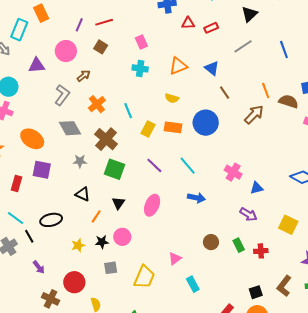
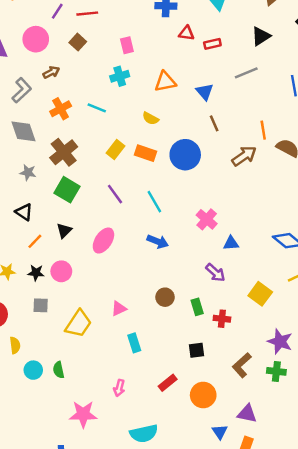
cyan cross: (140, 68) -> (120, 76), turned -35
cyan line: (128, 111) -> (97, 108), moved, turned -56
black square: (256, 292) -> (197, 350), moved

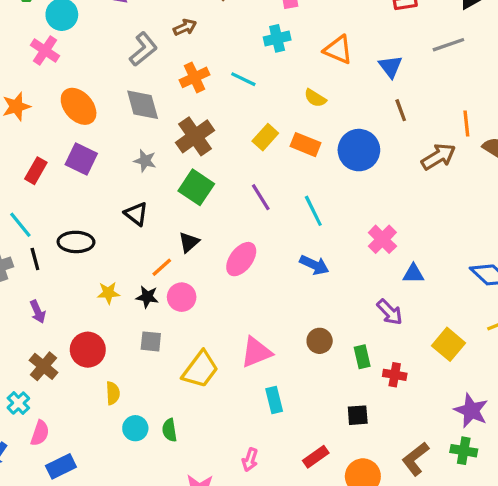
orange triangle: (165, 82) -> (338, 50), turned 30
orange line: (35, 241) -> (162, 267), moved
pink triangle: (119, 309) -> (256, 352), size x1.5
brown L-shape: (242, 365) -> (415, 459), moved

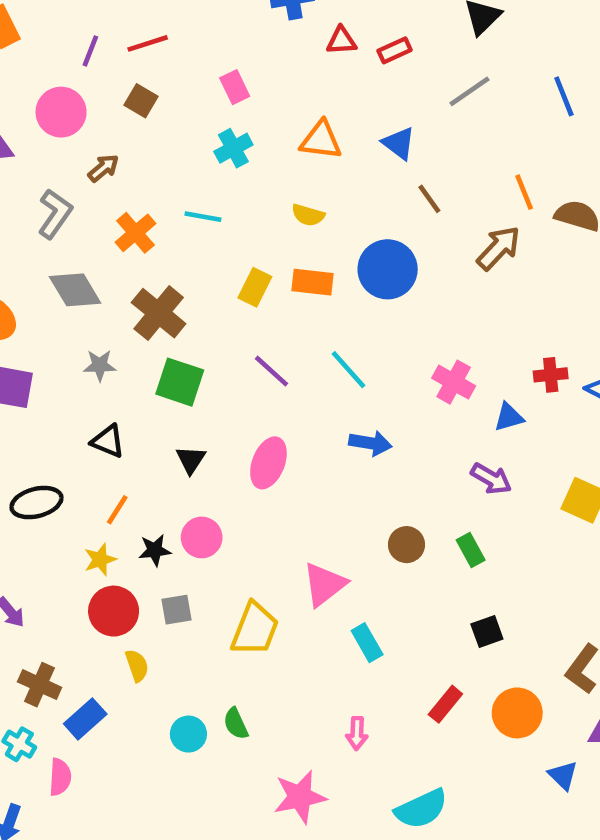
orange line: (162, 267) -> (117, 510), moved
red circle: (88, 350) -> (114, 611), moved
red cross: (395, 375) -> (551, 375), moved
yellow semicircle: (113, 393) -> (137, 666), moved
blue rectangle: (61, 466) -> (85, 719), moved

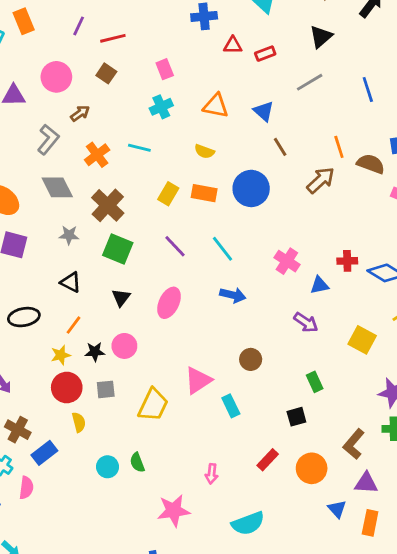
purple line: (90, 51) -> (79, 26), moved
green rectangle: (471, 550) -> (315, 382), moved
cyan rectangle: (367, 643) -> (231, 406), moved

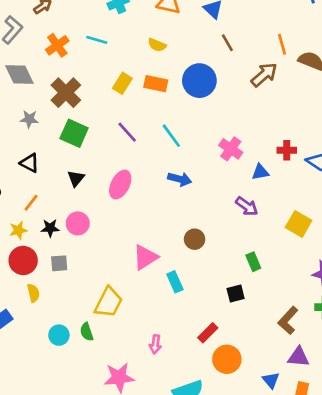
yellow trapezoid: (153, 405) -> (109, 302), moved
orange circle: (312, 468) -> (227, 359), moved

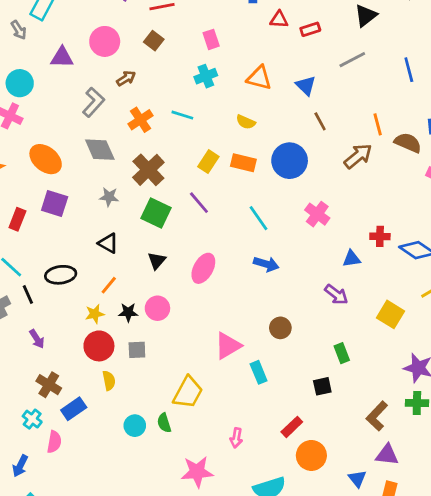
purple line: (127, 132) -> (199, 203), moved
pink cross: (231, 149) -> (317, 214), moved

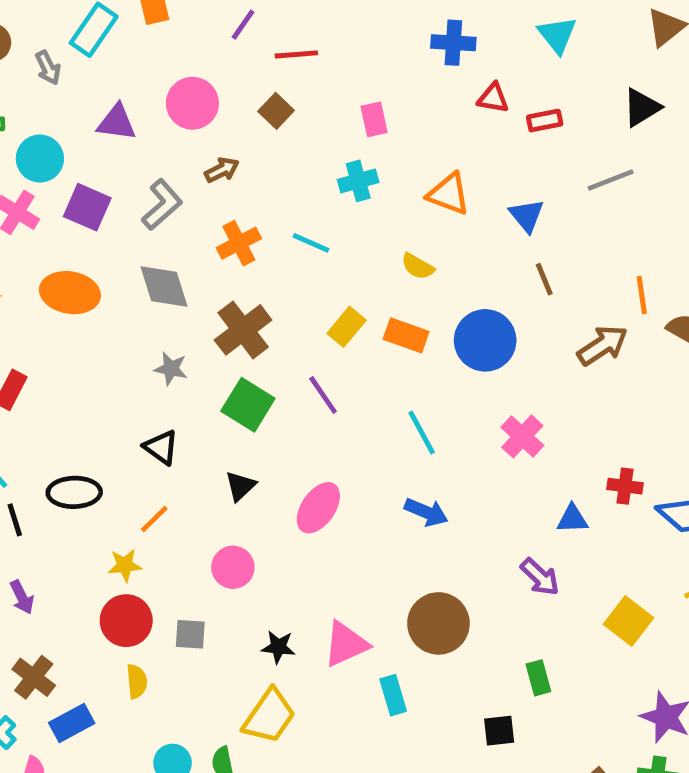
orange ellipse: (46, 159) -> (70, 293), turned -36
purple square: (55, 204) -> (87, 207), moved
black star: (128, 312) -> (278, 647), moved
brown circle: (280, 328) -> (438, 623), size x1.6

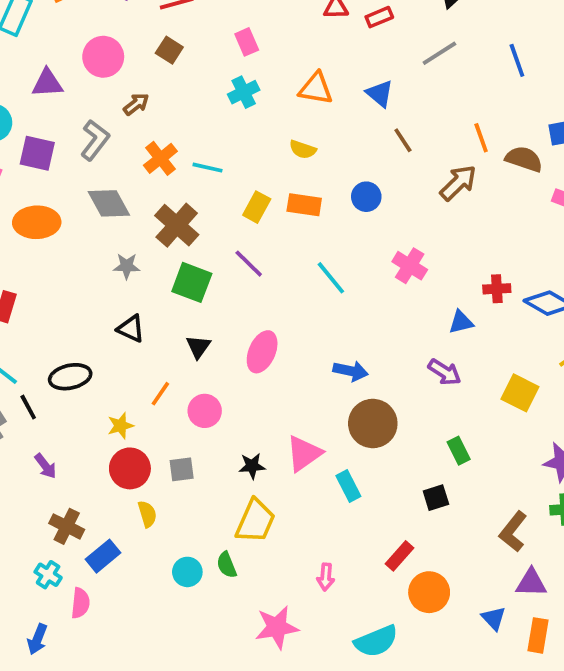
cyan line: (311, 243) -> (208, 168), moved
blue circle: (485, 340) -> (366, 197), size x0.6
blue arrow: (426, 512) -> (351, 371), moved
orange line: (154, 519) -> (160, 394), moved

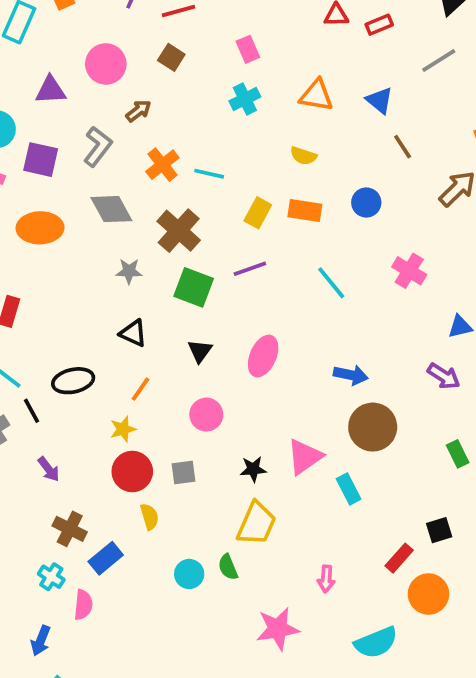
purple line: (249, 264) -> (250, 269), turned -64
orange line: (160, 394) -> (141, 389), moved
black square: (436, 498) -> (439, 530), moved

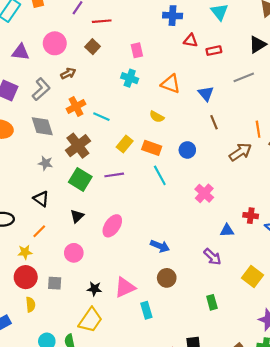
cyan cross: (245, 99) -> (130, 78), turned 35
cyan line: (331, 283) -> (160, 175), moved
brown circle: (373, 427) -> (167, 278), size x0.7

